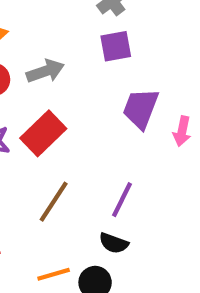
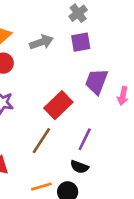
gray arrow: (45, 71) -> (41, 42), moved
red rectangle: (43, 133) -> (58, 105), moved

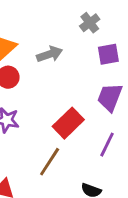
purple square: (81, 42) -> (108, 54), moved
purple line: (85, 139) -> (107, 145), moved

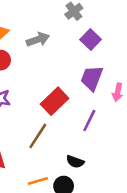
purple square: (108, 54) -> (91, 40), turned -36

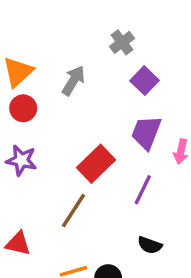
gray arrow: (38, 40) -> (73, 81), turned -40
black semicircle: (75, 162) -> (150, 245), moved

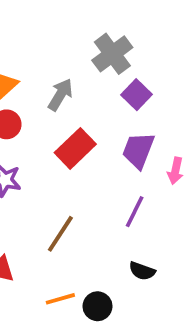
gray cross: (122, 42) -> (112, 54), size x1.5
red rectangle: (96, 164) -> (75, 148), moved

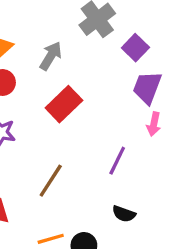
purple square: (136, 95) -> (135, 48), moved
purple trapezoid: (138, 150) -> (147, 87), moved

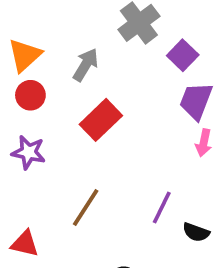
purple line: (117, 161) -> (162, 208), moved
black semicircle: (124, 214) -> (196, 232), moved

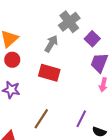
gray arrow: (86, 65) -> (51, 44), moved
red rectangle: (101, 120) -> (49, 73), turned 60

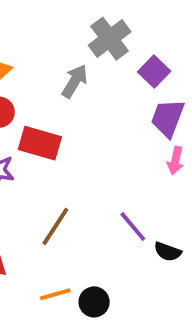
red rectangle: (49, 73) -> (40, 143), moved
purple line: (81, 119) -> (133, 226), turned -66

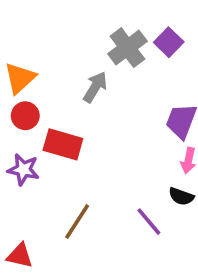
purple square: (154, 71) -> (169, 42), moved
black semicircle: (168, 252) -> (181, 196), moved

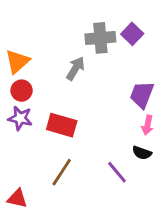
gray cross: (127, 48) -> (100, 38), turned 32
red rectangle: (63, 144) -> (62, 125), moved
purple star: (23, 170) -> (20, 118), moved

